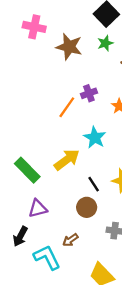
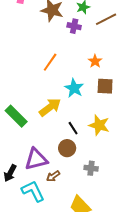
purple cross: (89, 93) -> (74, 26), moved, turned 32
purple triangle: (38, 209) -> (36, 159), moved, size x1.4

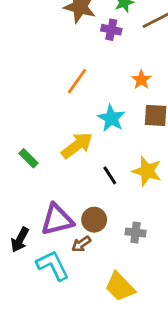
green rectangle: (16, 116) -> (28, 158), size x0.6
brown circle: (67, 148) -> (94, 220), moved

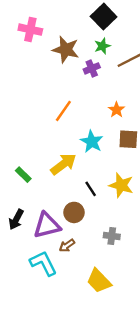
purple cross: (111, 30) -> (92, 68), turned -35
brown circle: (94, 220) -> (74, 212), moved
black arrow: (20, 240) -> (16, 220), moved

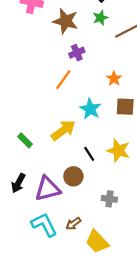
purple cross: (92, 68) -> (77, 53), moved
brown arrow: (67, 245) -> (73, 224), moved

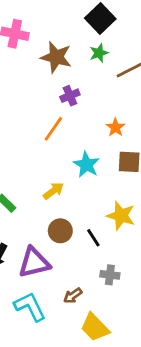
yellow arrow: (63, 130) -> (53, 191), size x0.7
black line: (89, 154) -> (93, 238), moved
brown circle: (73, 176) -> (60, 231), moved
brown arrow: (73, 224) -> (73, 296), moved

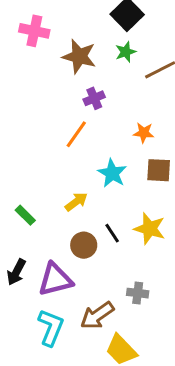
orange star: (115, 127) -> (144, 133), turned -30
black line: (93, 238) -> (112, 233), moved
brown arrow: (73, 296) -> (97, 316), size x1.6
cyan L-shape: (30, 307) -> (51, 327), turned 48

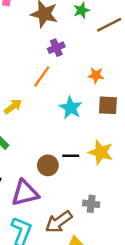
yellow arrow: (76, 202) -> (13, 106), moved
black line: (112, 233) -> (71, 156), turned -56

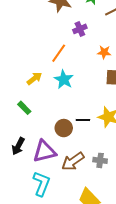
purple cross: (56, 48) -> (80, 29), moved
cyan star: (71, 108) -> (64, 79), moved
brown arrow: (59, 222) -> (73, 161), moved

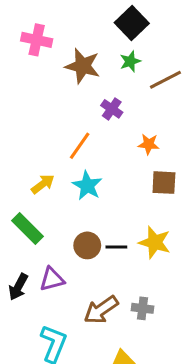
purple cross: (80, 29) -> (112, 109), turned -32
green rectangle: (24, 108) -> (27, 229), size x1.5
brown circle: (64, 128) -> (87, 245), moved
purple triangle: (44, 151) -> (52, 279), moved, size x0.7

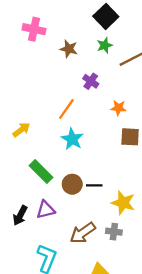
brown star: (83, 66) -> (69, 49), size x0.7
yellow arrow: (43, 184) -> (21, 130), moved
green rectangle: (27, 229) -> (41, 171), moved
yellow star: (155, 242) -> (123, 203), moved

